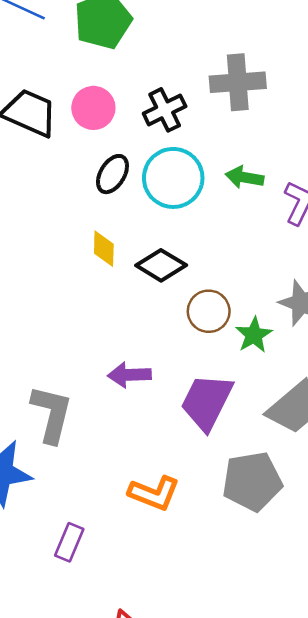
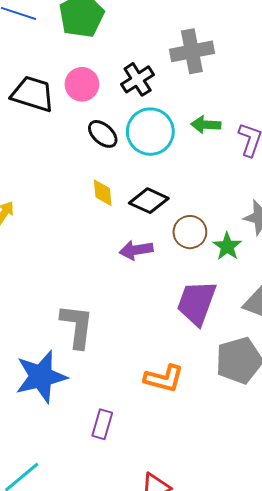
black ellipse: (112, 174) -> (103, 134), turned -72
purple arrow: (129, 375) -> (136, 250), moved

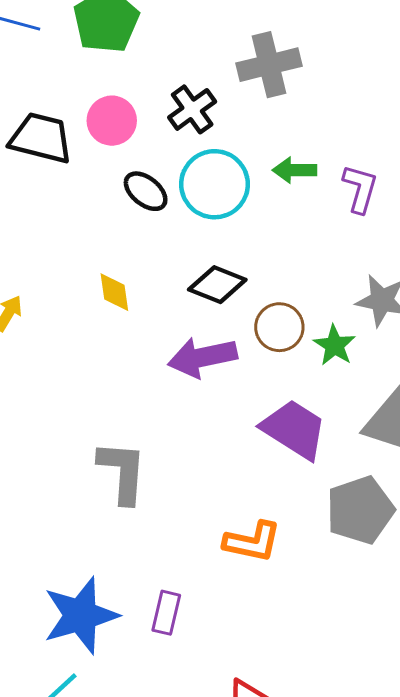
yellow diamond: (103, 193) -> (114, 292), moved
purple arrow: (136, 250) -> (202, 357), size x1.4
purple trapezoid: (197, 303) -> (294, 429), turned 105
blue star: (41, 377) -> (81, 615), moved

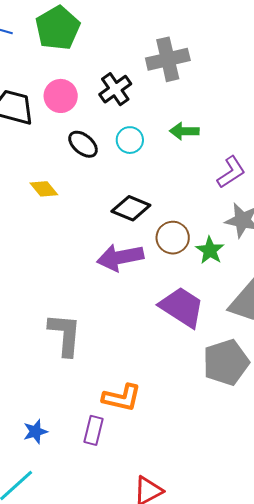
cyan circle: (214, 184) -> (130, 140), size x0.6
purple L-shape: (360, 189) -> (231, 172), moved, turned 40
yellow diamond: (114, 292) -> (44, 189), moved, turned -32
orange L-shape: (252, 542) -> (122, 398), moved
blue star: (81, 615) -> (35, 432), size x0.5

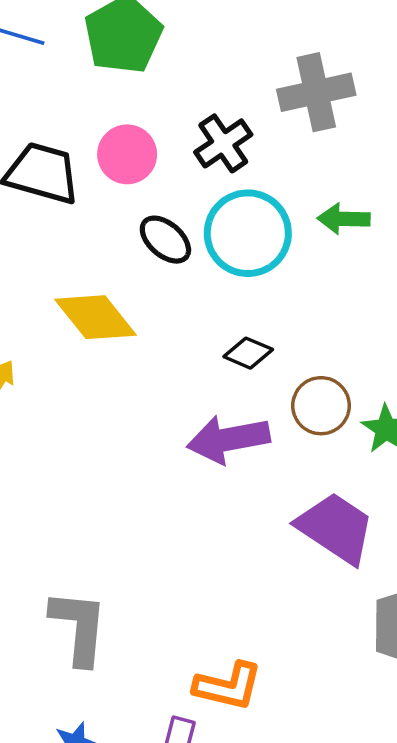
cyan circle: (130, 140) -> (248, 233), size x1.8
yellow diamond: (44, 189) -> (96, 317), size x1.6
black diamond: (131, 208) -> (248, 353), size x0.7
gray L-shape: (65, 335) -> (79, 627), moved

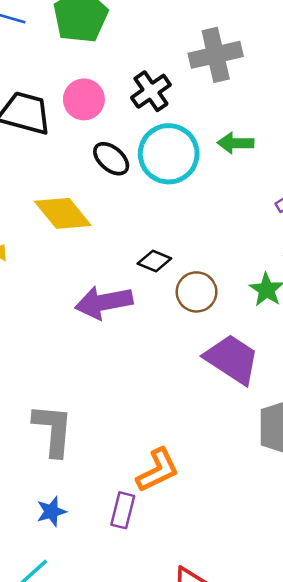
black diamond: (248, 353) -> (154, 261), moved
brown circle: (321, 406) -> (197, 292), moved
purple arrow: (228, 439) -> (104, 302), moved
orange L-shape: (228, 686) -> (158, 470), turned -39

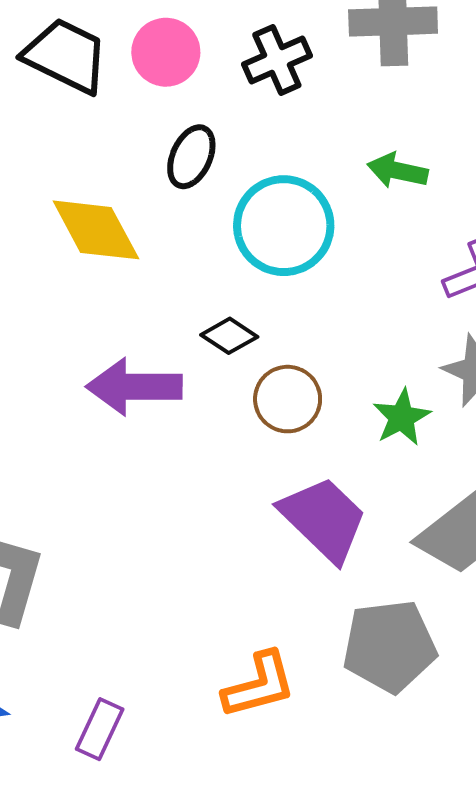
cyan circle: (169, 154) -> (284, 226), moved
black ellipse: (111, 159) -> (191, 157), turned 63
orange L-shape: (158, 470) -> (259, 685), moved

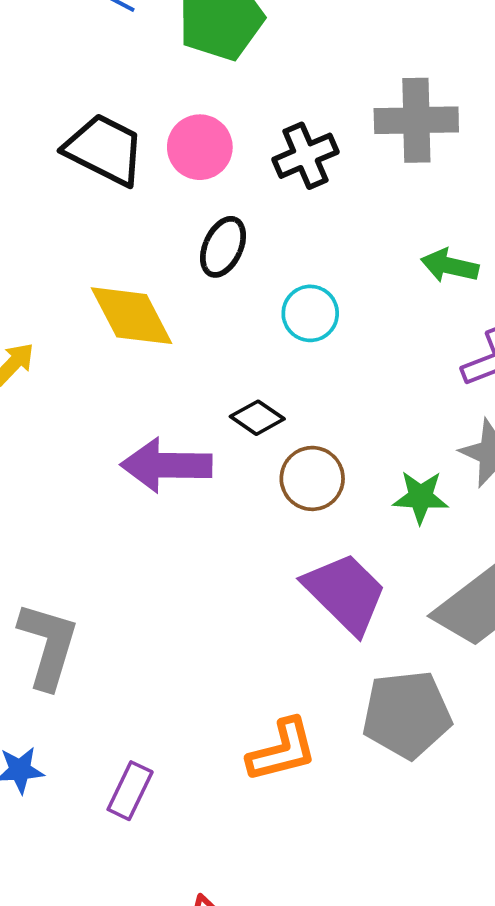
green arrow: (397, 171) -> (450, 266), moved
cyan circle: (284, 226) -> (310, 313), size x0.6
green star: (402, 417) -> (421, 497), turned 30

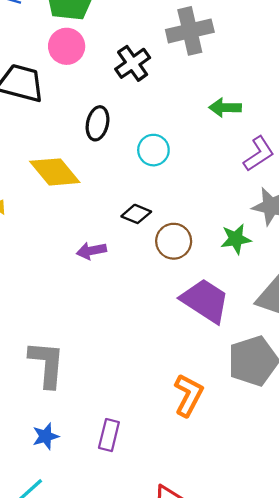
pink circle: (200, 147) -> (67, 46), moved
purple arrow: (166, 465) -> (91, 251), size x0.6
orange L-shape: (282, 750) -> (188, 395), turned -36

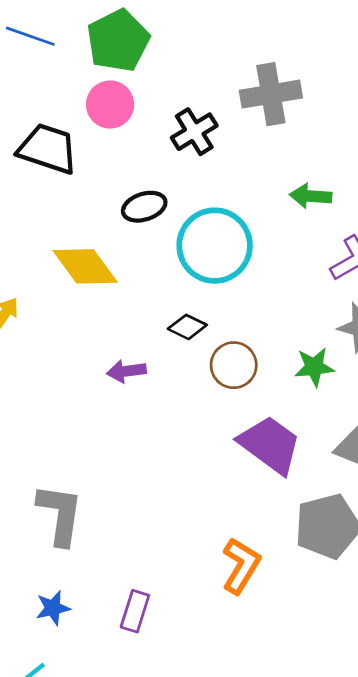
black ellipse: (98, 123) -> (144, 207), turned 56
cyan circle: (153, 150) -> (215, 246), size x1.8

